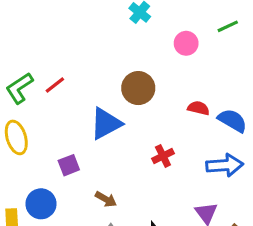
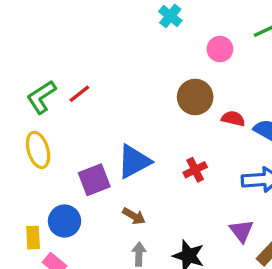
brown circle: (138, 88) -> (195, 97), moved
blue triangle: (106, 124) -> (134, 161), moved
purple square: (69, 165) -> (94, 180), size x1.4

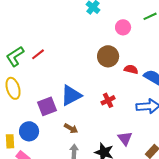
purple triangle: (241, 231) -> (125, 138), moved

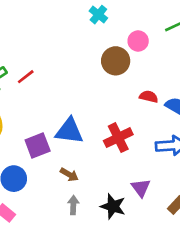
brown circle: (108, 56) -> (116, 61), moved
blue triangle: (71, 95) -> (69, 131), turned 35
red cross: (108, 100) -> (118, 138), size x1.5

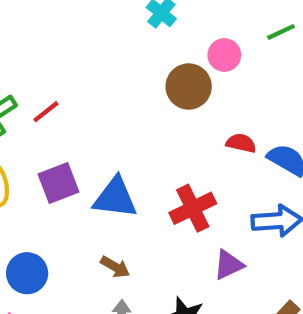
purple square: (38, 146) -> (59, 183), moved
purple triangle: (141, 188) -> (229, 265), moved, turned 42

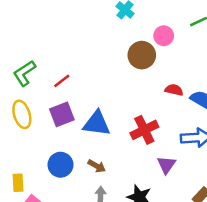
red line: (46, 112) -> (62, 81), moved
purple triangle: (229, 265) -> (166, 165), turned -30
blue circle: (27, 273) -> (61, 165), moved

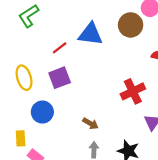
green L-shape: (24, 73) -> (29, 16), moved
blue triangle: (97, 123) -> (90, 34), moved
blue circle: (61, 165) -> (42, 112), moved

